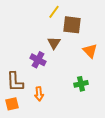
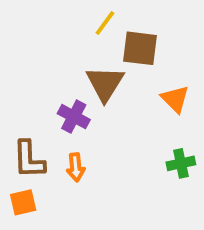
brown triangle: (54, 43) -> (105, 83), size x1.5
green cross: (81, 84) -> (181, 163), moved
orange arrow: (39, 94) -> (76, 167), moved

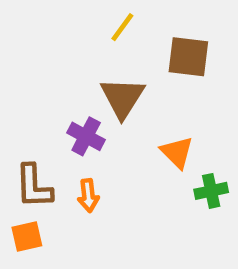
brown square: (140, 48) -> (188, 57), moved
orange triangle: (175, 99) -> (177, 152), moved

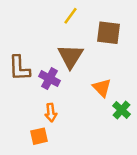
brown L-shape: (34, 186) -> (19, 68), moved
green cross: (211, 191) -> (122, 110), turned -36
orange square: (27, 236) -> (39, 136), moved

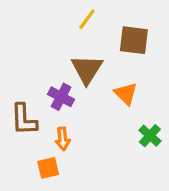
brown L-shape: (19, 68) -> (24, 119), moved
orange triangle: (102, 88) -> (126, 94), moved

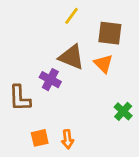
brown triangle: (87, 69) -> (71, 57), turned -40
orange triangle: (126, 94) -> (103, 64), moved
orange arrow: (63, 139) -> (68, 139), moved

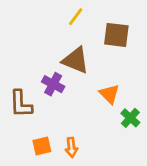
orange triangle: (103, 64) -> (109, 94), moved

